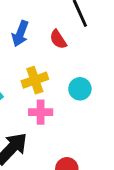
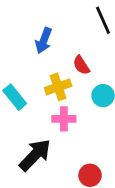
red semicircle: (58, 39) -> (81, 65), moved

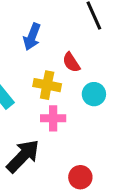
yellow cross: (58, 87) -> (47, 85), turned 30

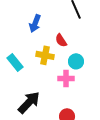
pink cross: (53, 118) -> (66, 78), moved

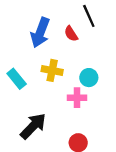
blue arrow: (35, 23) -> (40, 33), size x1.4
red semicircle: (61, 40) -> (71, 34), moved

